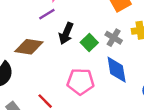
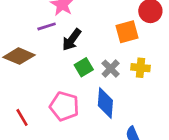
black arrow: (66, 33) -> (72, 40), moved

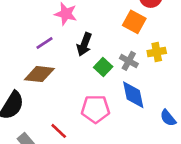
purple line: (47, 26) -> (45, 43), moved
orange square: (127, 32) -> (134, 22), turned -30

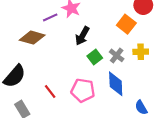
purple line: (45, 43) -> (50, 17), moved
brown diamond: (39, 74) -> (32, 38), moved
red line: (59, 131) -> (50, 92), moved

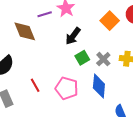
orange square: (126, 24) -> (110, 21), moved
brown diamond: (32, 38) -> (25, 31), turned 45

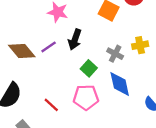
purple line: (45, 14) -> (49, 47), moved
green square: (82, 58) -> (89, 68), moved

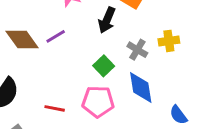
black arrow: (75, 39) -> (107, 20), moved
red line: (51, 105) -> (55, 108), turned -35

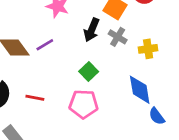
gray cross: (137, 50) -> (118, 37), moved
blue diamond: (141, 88) -> (140, 90), moved
red line: (55, 108) -> (35, 98), moved

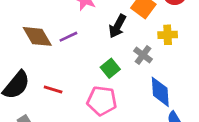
gray cross: (118, 37) -> (143, 55), moved
yellow cross: (148, 49) -> (168, 35), moved

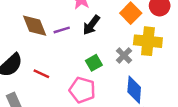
black arrow: (117, 26) -> (91, 25), moved
yellow cross: (168, 35) -> (148, 41), size x1.6

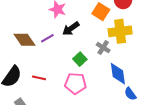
black arrow: (91, 25) -> (71, 29), turned 30

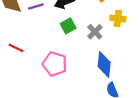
yellow cross: (120, 31) -> (118, 18), size x0.6
green square: (80, 59) -> (68, 26), moved

